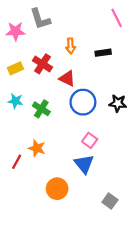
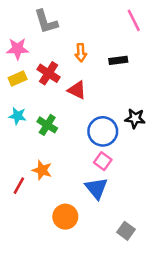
pink star: (15, 31) -> (18, 49), moved
blue circle: (83, 102) -> (103, 131), moved

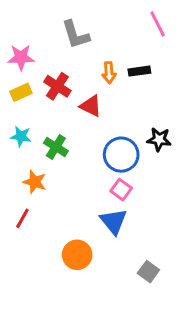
gray L-shape: (46, 22) -> (76, 35), moved
orange arrow: (81, 53) -> (109, 73), moved
orange star: (42, 170) -> (35, 182), moved

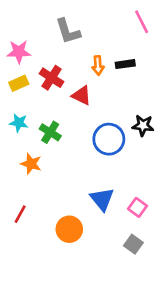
pink square: (121, 190) -> (137, 207), moved
red line: (22, 218) -> (20, 214), moved

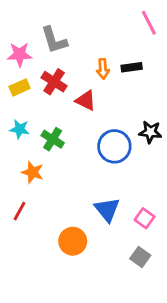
gray L-shape: (68, 31) -> (54, 40), moved
red line: (20, 214) -> (20, 211), moved

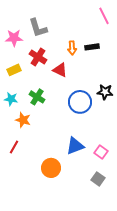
yellow rectangle: (20, 87) -> (14, 70), moved
cyan star: (20, 129) -> (11, 99), moved
blue triangle: (107, 210) -> (75, 146), turned 48

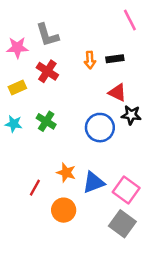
red triangle: (60, 70) -> (117, 93), moved
orange star: (23, 120) -> (66, 173), moved
red line: (14, 147) -> (35, 188), moved
pink square: (101, 152) -> (126, 190), size x1.5
gray square: (98, 179) -> (122, 224), size x1.5

